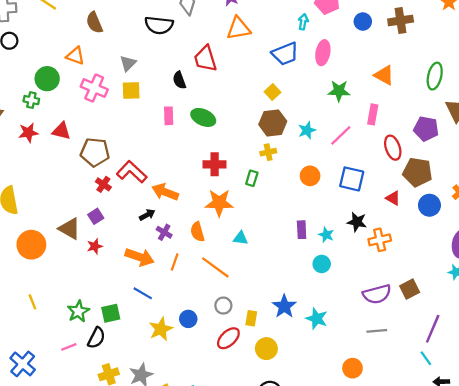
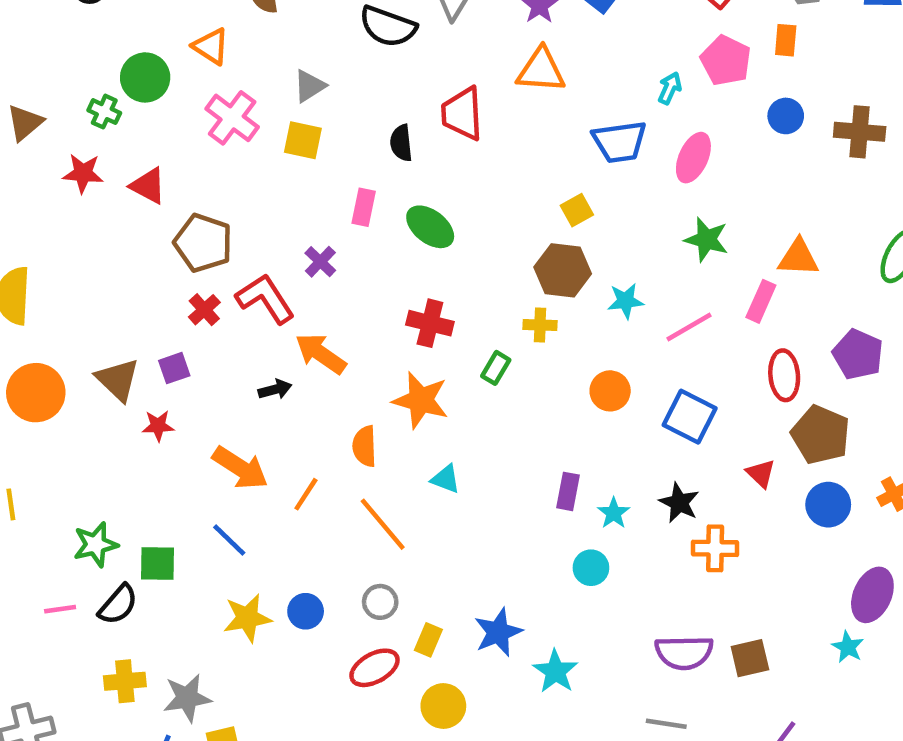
orange triangle: (384, 75) -> (798, 258), moved, turned -40
purple cross: (164, 232) -> (320, 262), moved

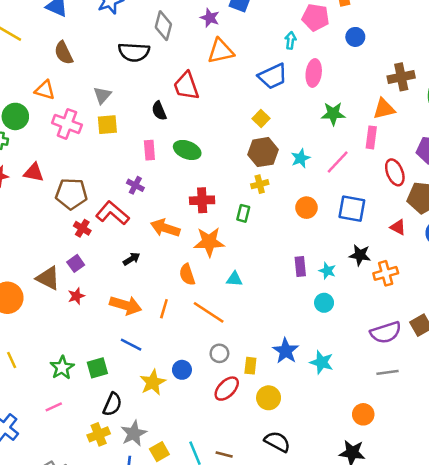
brown cross: (860, 132) -> (401, 77), moved
orange arrow: (321, 354) -> (165, 228), moved
black semicircle: (118, 605) -> (112, 404), moved

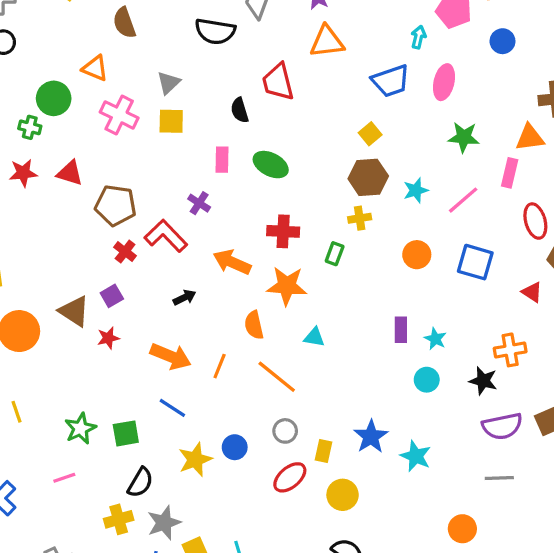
black star: (360, 255) -> (483, 381), moved

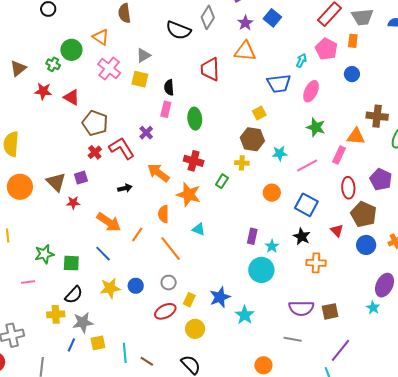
black semicircle: (240, 110) -> (169, 87), moved
green ellipse: (271, 165) -> (195, 119), turned 45
cyan circle: (427, 380) -> (261, 270), size x1.6
black star: (483, 381) -> (302, 236), moved

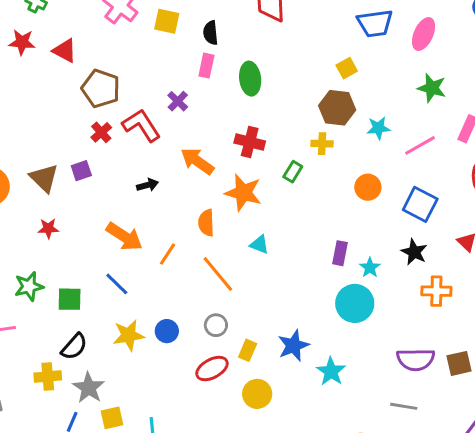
red star: (73, 203) -> (48, 228), moved
gray star: (83, 322) -> (89, 388), turned -30

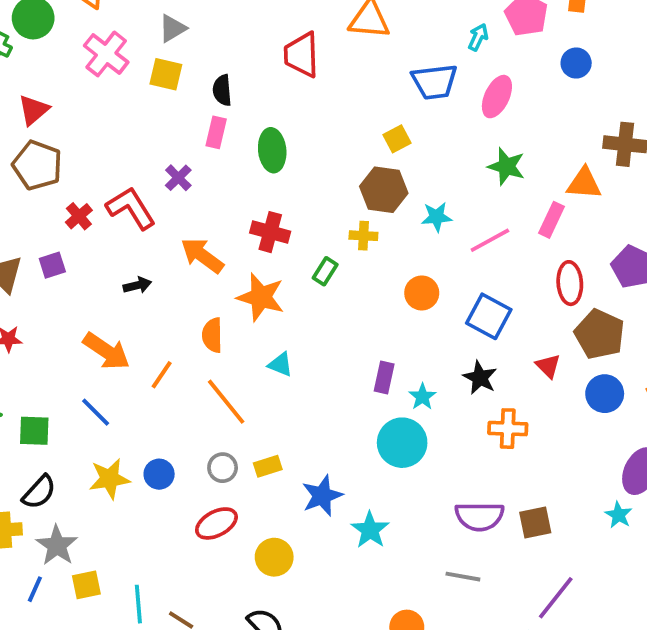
red triangle: (65, 51) -> (34, 110), turned 50
brown pentagon: (101, 88) -> (37, 165), moved
yellow rectangle: (248, 350) -> (268, 466), moved, turned 48

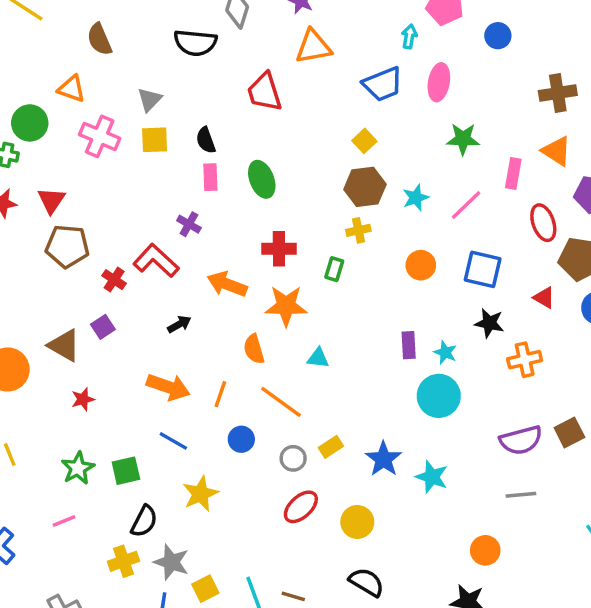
orange triangle: (584, 183) -> (557, 151), moved, turned 44
blue circle: (159, 474) -> (241, 439), moved

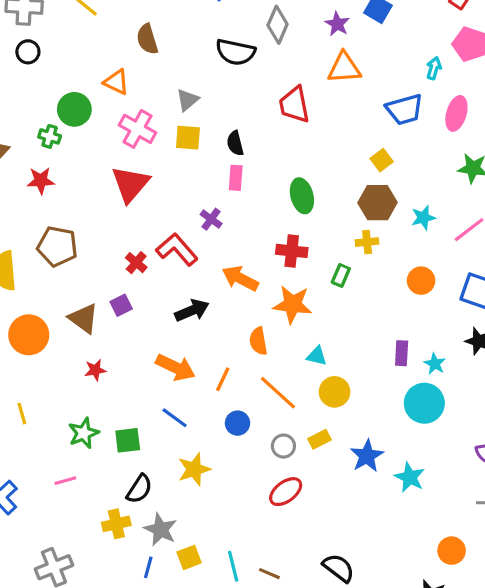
green ellipse: (262, 179) -> (302, 196), moved
red triangle: (51, 200) -> (130, 184), moved, size x1.5
brown pentagon: (67, 246) -> (57, 246), moved
black arrow: (179, 324) -> (192, 311), size x1.5
yellow circle: (357, 522) -> (335, 392), moved

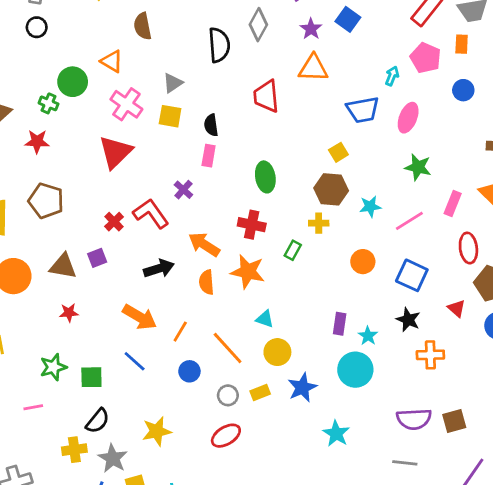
black semicircle: (235, 52) -> (219, 45), turned -112
brown triangle: (84, 318) -> (63, 266), turned -32
orange semicircle: (258, 341) -> (207, 282), moved
blue star: (367, 456) -> (302, 388), moved
yellow star: (194, 469) -> (157, 431), moved

